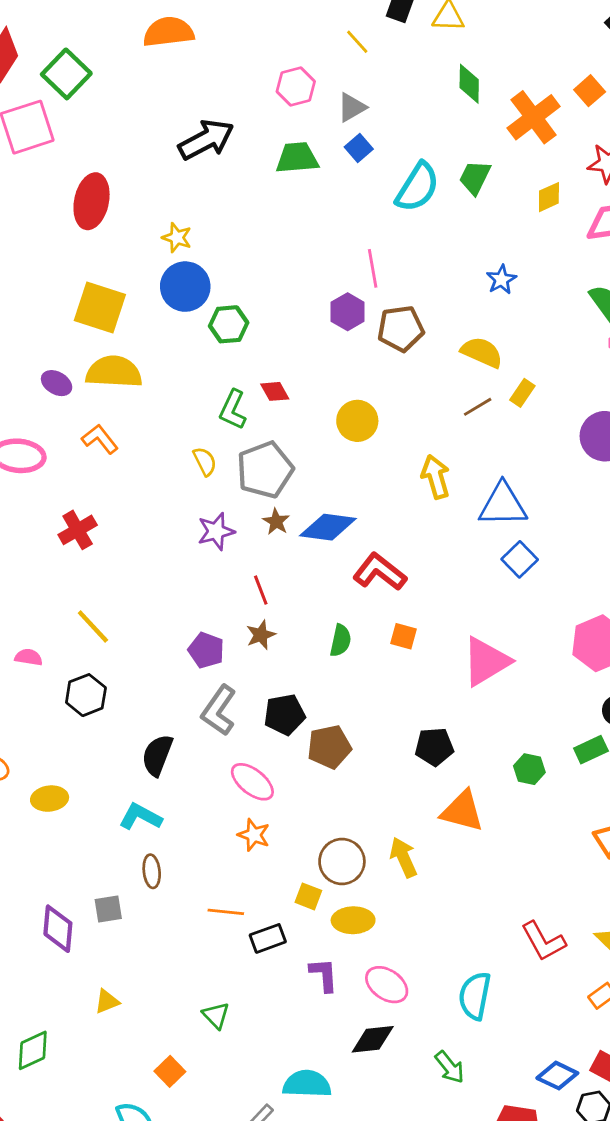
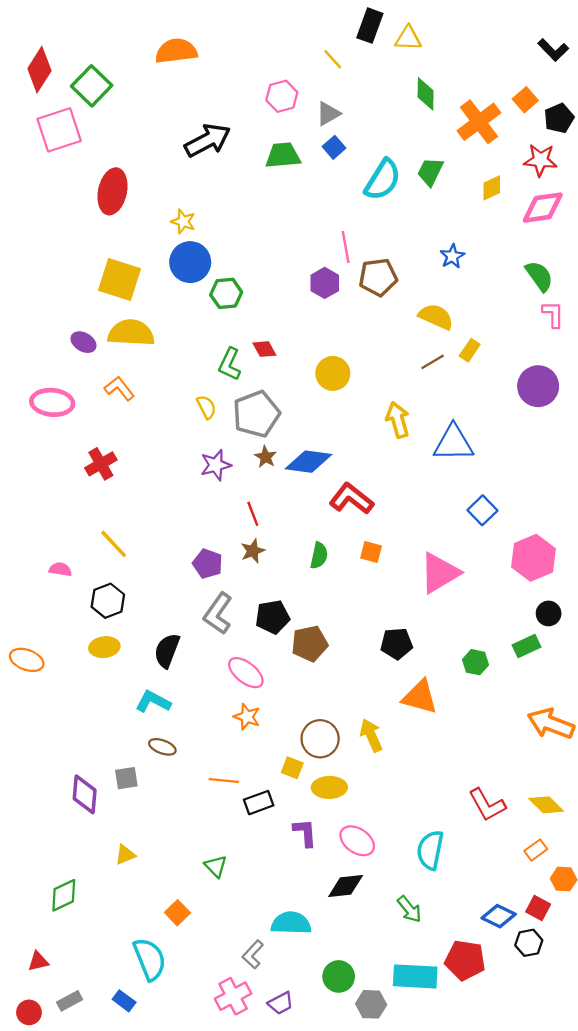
brown pentagon: (401, 329) -> (378, 277), moved
blue square: (520, 559) -> (482, 510), moved
yellow ellipse: (50, 799) -> (104, 647), moved
brown ellipse: (152, 871) -> (162, 747), turned -64

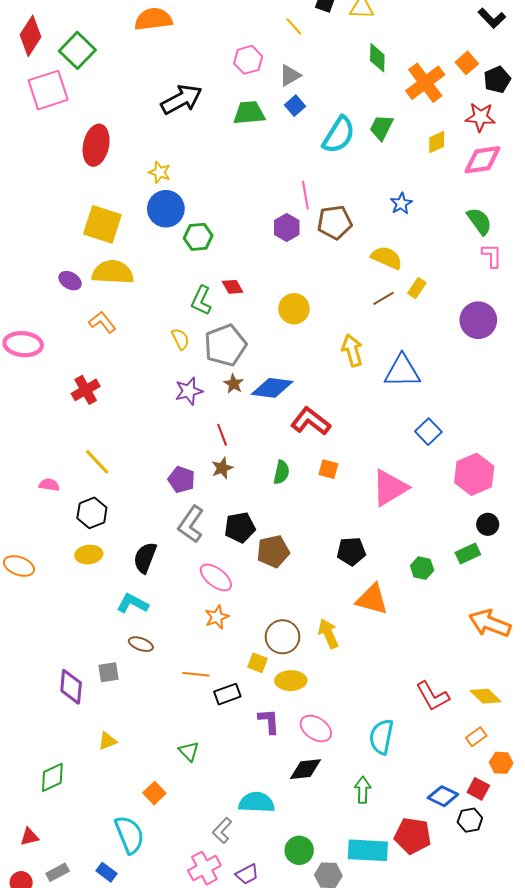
pink ellipse: (52, 402) -> (23, 344), moved
orange star: (247, 717) -> (217, 617), turned 30
green arrow: (409, 909) -> (363, 790), turned -140

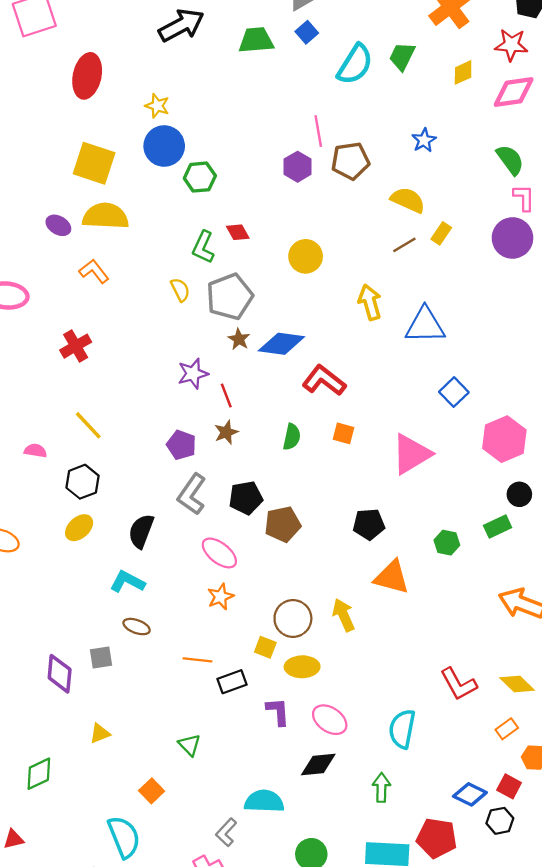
purple circle: (478, 320) -> (512, 238), moved
purple star: (189, 391) -> (193, 374), moved
yellow ellipse: (89, 555) -> (79, 528), turned -35

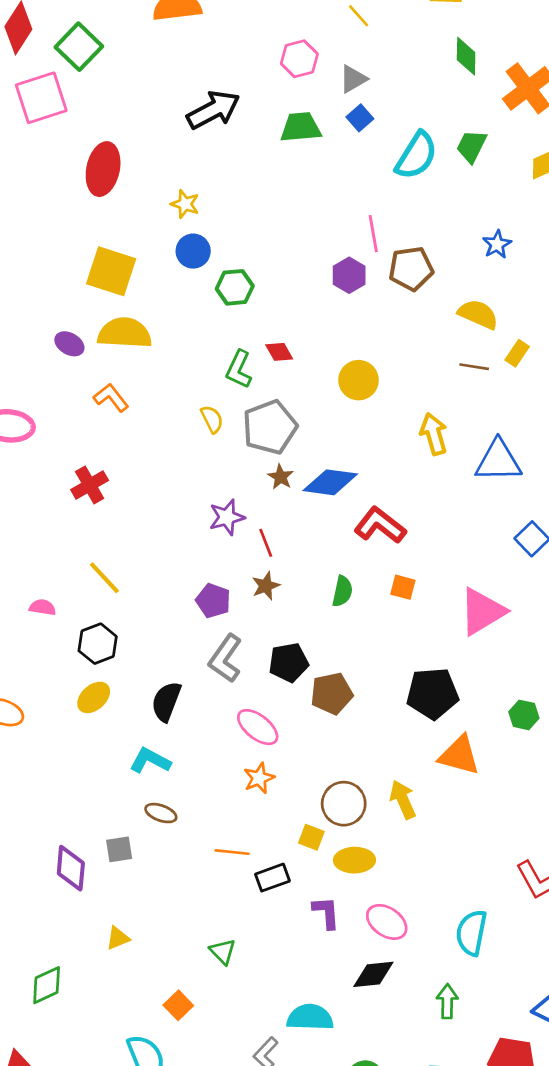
blue circle: (164, 146) -> (193, 251), size x0.7
brown line: (404, 245) -> (474, 367), turned 40
black pentagon: (369, 524) -> (432, 693), size x1.4

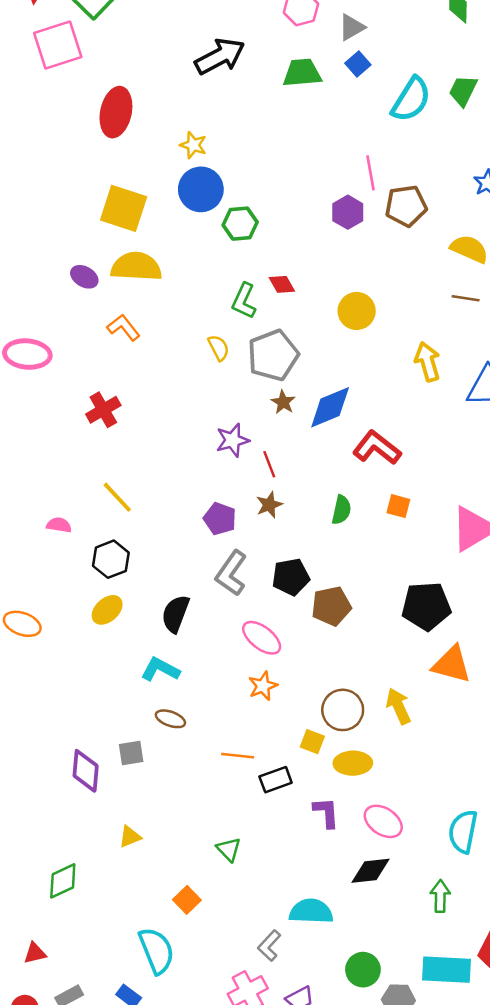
blue circle: (193, 251) -> (201, 189), size x1.4
blue diamond: (330, 482) -> (330, 407), turned -30

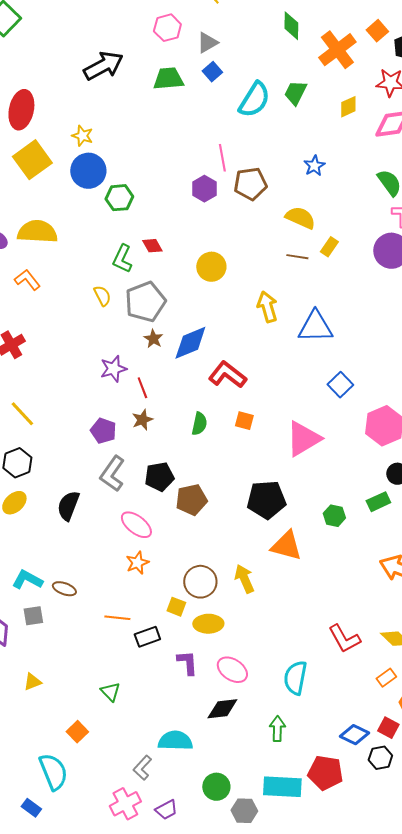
yellow square: (124, 208) -> (32, 160), moved, turned 36
cyan L-shape: (160, 669) -> (27, 580), moved

